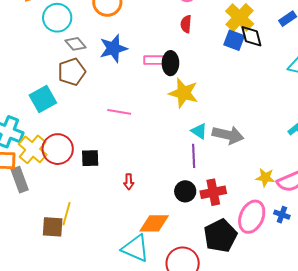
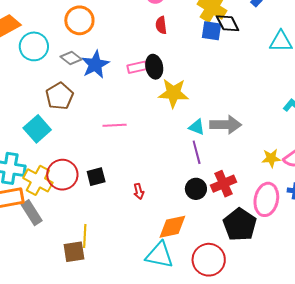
gray diamond: (76, 44) -> (71, 58), moved

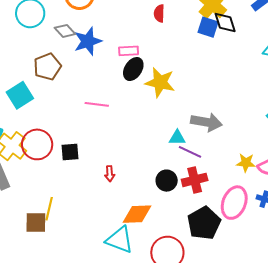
black ellipse: (154, 67) -> (133, 69), moved, turned 35
cyan triangle: (197, 127) -> (177, 138), moved, turned -30
purple line: (197, 152) -> (190, 152), moved, turned -60

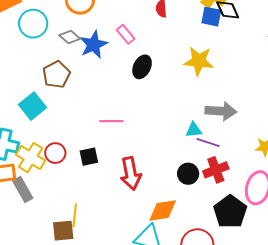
pink rectangle: (129, 51) -> (126, 34), moved, turned 60
yellow star: (160, 82) -> (199, 61), moved
pink line: (97, 104) -> (111, 121), moved
red circle: (37, 144) -> (55, 153), size x0.7
red arrow: (110, 174) -> (131, 174), size x2.0

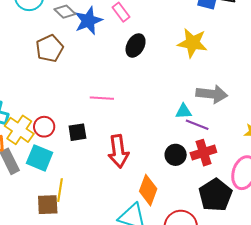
cyan square: (32, 106) -> (40, 158), moved, turned -32
orange diamond: (163, 210) -> (148, 190), turned -64

